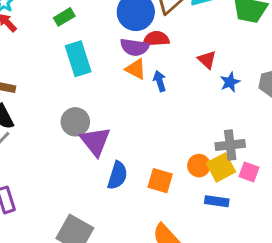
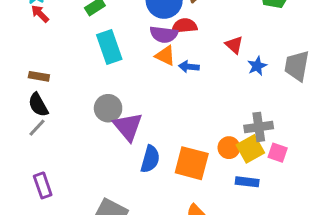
blue arrow: (160, 81) -> (189, 67), turned -66
orange square: (160, 181) -> (192, 163), size x1.4

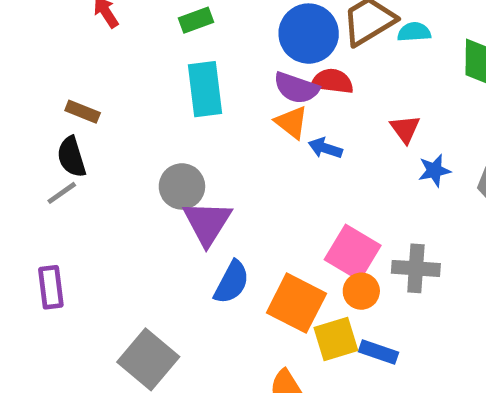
yellow square: (250, 149) -> (336, 339), moved
pink square: (278, 153) -> (353, 253), moved, size x1.6

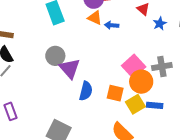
pink square: (353, 253) -> (134, 66), turned 30
orange circle: (361, 291) -> (141, 82), size x1.5
orange square: (296, 303) -> (115, 93), size x0.7

